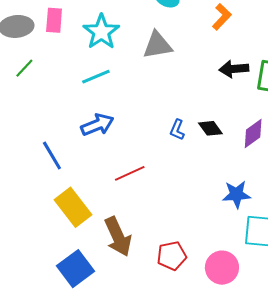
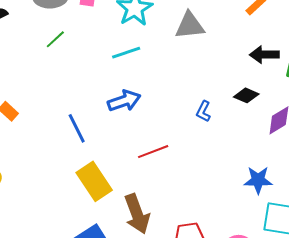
black diamond: (210, 128) -> (246, 95), moved, turned -35

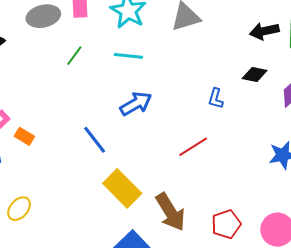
green line: (55, 39) -> (74, 56), moved
cyan line: (126, 53) -> (128, 56), turned 36
red line: (153, 152) -> (193, 147), moved

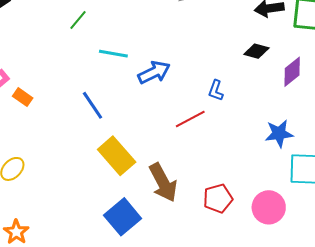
cyan line: (128, 56) -> (113, 54), moved
blue L-shape: (216, 99) -> (216, 90), moved
blue arrow: (136, 104) -> (154, 72), moved

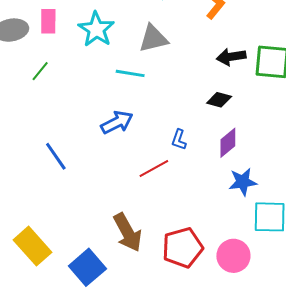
cyan line: (113, 54) -> (130, 73), moved
purple diamond: (292, 72) -> (228, 143), moved
yellow rectangle: (117, 156) -> (33, 246), moved
red pentagon: (218, 198) -> (183, 248), size x1.4

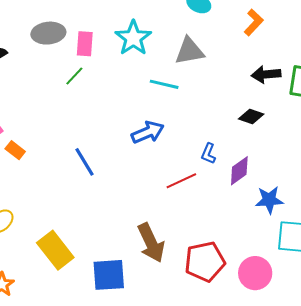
pink rectangle: (48, 21) -> (85, 44), moved
purple diamond: (228, 143) -> (239, 171), moved
blue square: (87, 267) -> (109, 275), turned 33

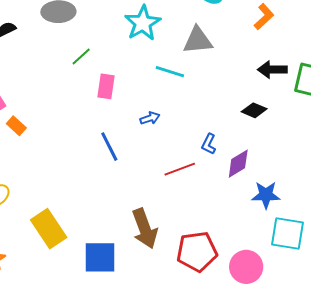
pink rectangle: (85, 44) -> (106, 86), moved
blue arrow: (148, 132) -> (150, 118), size x0.6
blue line: (84, 162) -> (109, 147), moved

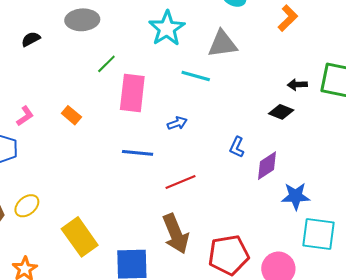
black arrow: (272, 70) -> (297, 85), moved, size x0.7
pink rectangle: (106, 86) -> (132, 93), size x1.5
orange rectangle: (16, 126) -> (71, 115), moved
blue line: (109, 147) -> (138, 153), turned -56
red line: (180, 169) -> (181, 182), moved

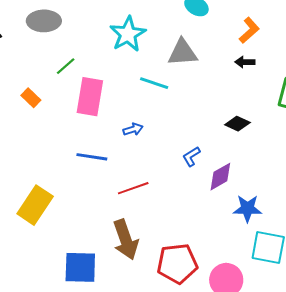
black arrow: (297, 85) -> (245, 62), moved
orange rectangle: (71, 115) -> (31, 98), moved
blue L-shape: (237, 147) -> (191, 156), turned 30
yellow rectangle: (80, 237) -> (35, 205), moved, turned 66

